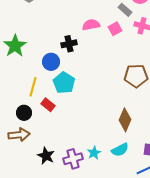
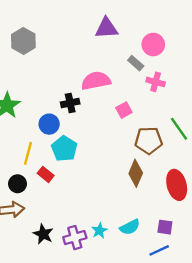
pink semicircle: (91, 25) -> (96, 81), size x1.4
pink square: (115, 29) -> (124, 110), moved
brown diamond: (125, 120) -> (136, 173), moved

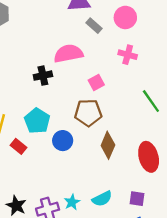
gray rectangle: (136, 63) -> (94, 26), moved
blue circle: (49, 124) -> (63, 141), moved
brown pentagon: (149, 140) -> (88, 113), moved

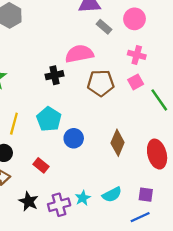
pink square: (96, 83) -> (136, 82), moved
brown pentagon: (88, 113) -> (101, 83), moved
red rectangle: (19, 146) -> (41, 165), moved

